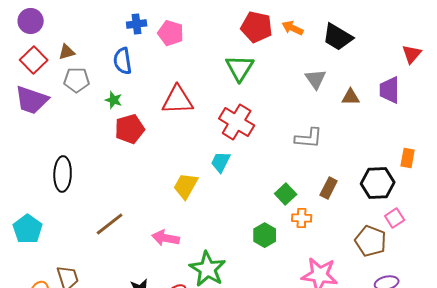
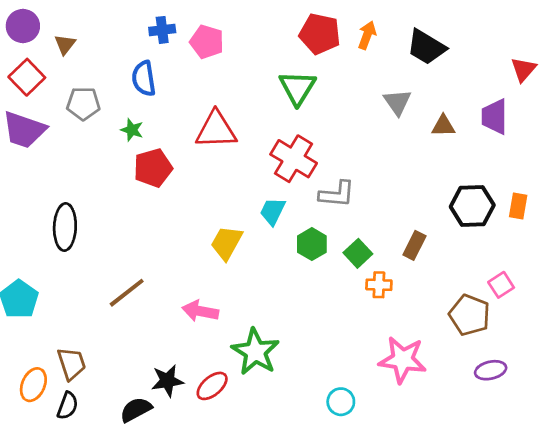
orange arrow: (293, 28) -> (367, 35), turned 85
brown triangle: (67, 52) -> (65, 44), moved, turned -36
gray L-shape: (309, 138) -> (337, 194), moved
black hexagon: (378, 183) -> (472, 206), moved
green hexagon: (265, 235) -> (312, 244), moved

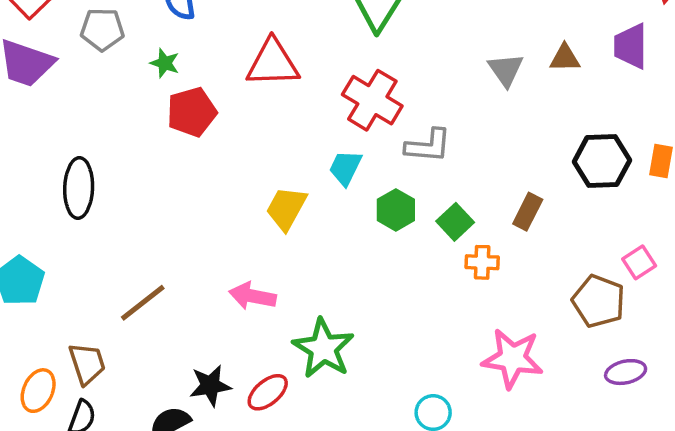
gray triangle: (397, 102) -> (506, 70), moved
brown line: (127, 293) -> (143, 303), moved

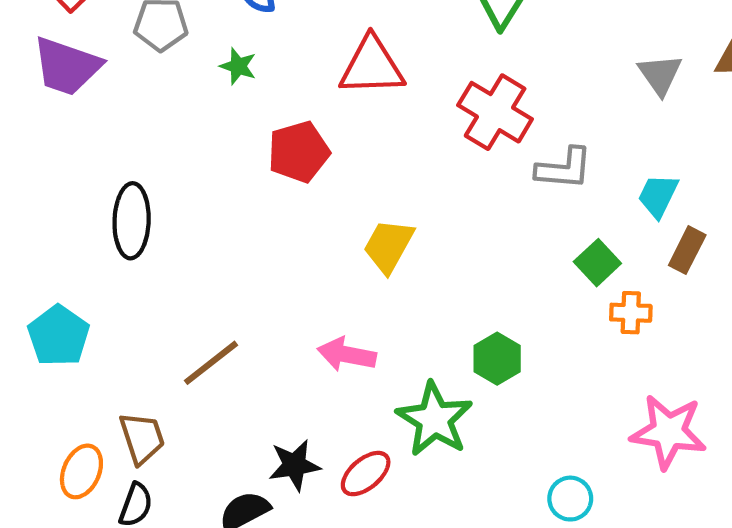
red pentagon: (192, 112) -> (299, 152), moved
cyan trapezoid: (345, 168) -> (658, 196), moved
green hexagon: (396, 210) -> (497, 359), moved

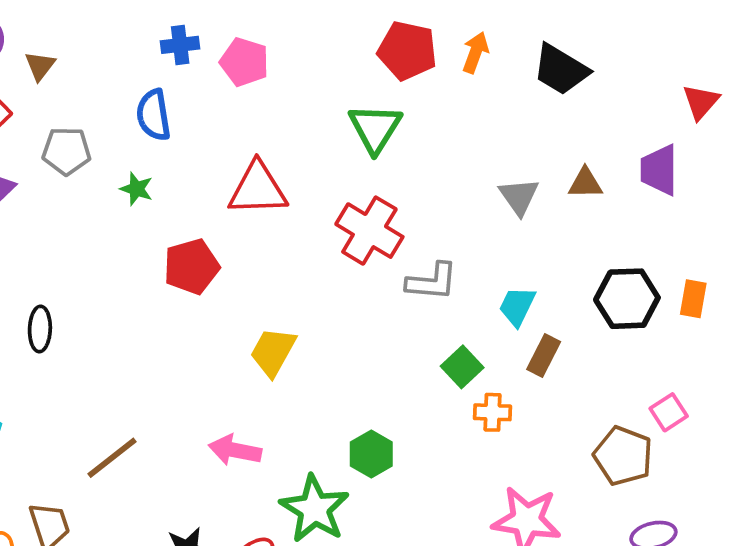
black ellipse: (132, 221) -> (40, 329), size x0.7

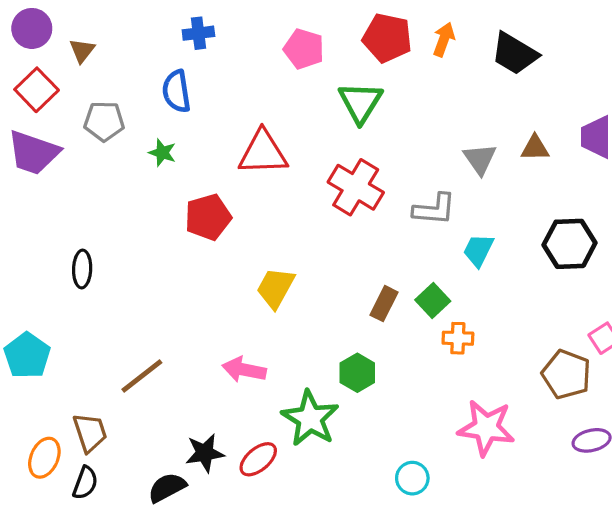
pink pentagon: (244, 62) -> (304, 49), moved
gray L-shape: (432, 282) -> (434, 209), moved
brown rectangle: (544, 356) -> (384, 304), moved

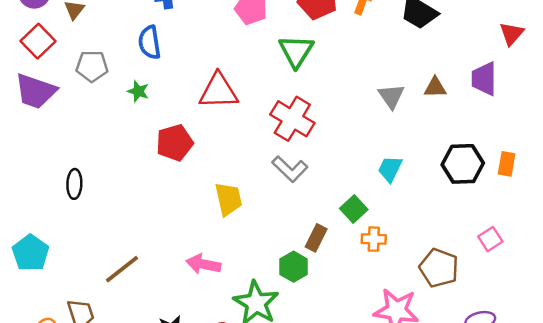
gray L-shape: (434, 209) -> (290, 169), moved, turned 39
yellow trapezoid: (276, 288) -> (228, 199), turned 138
brown rectangle: (384, 304) -> (316, 238), moved
brown pentagon: (566, 374) -> (439, 268), moved

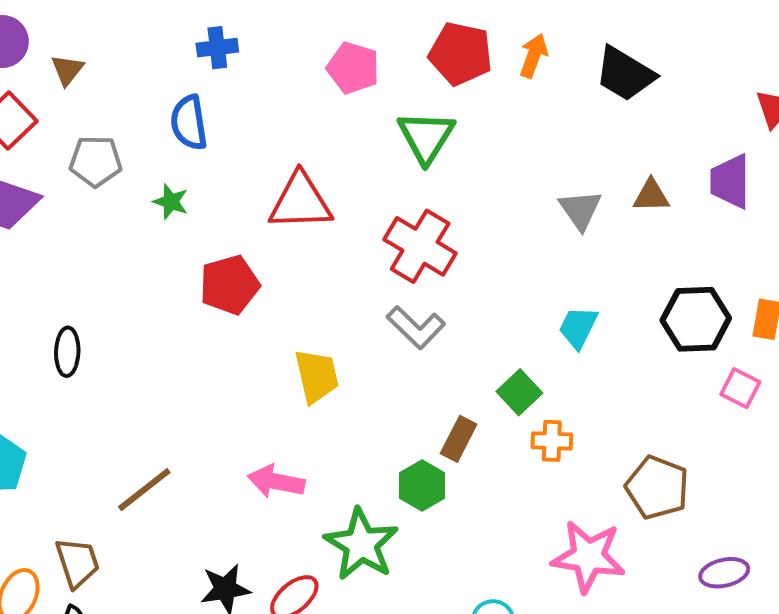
pink square: (490, 239) -> (740, 388), moved, turned -30

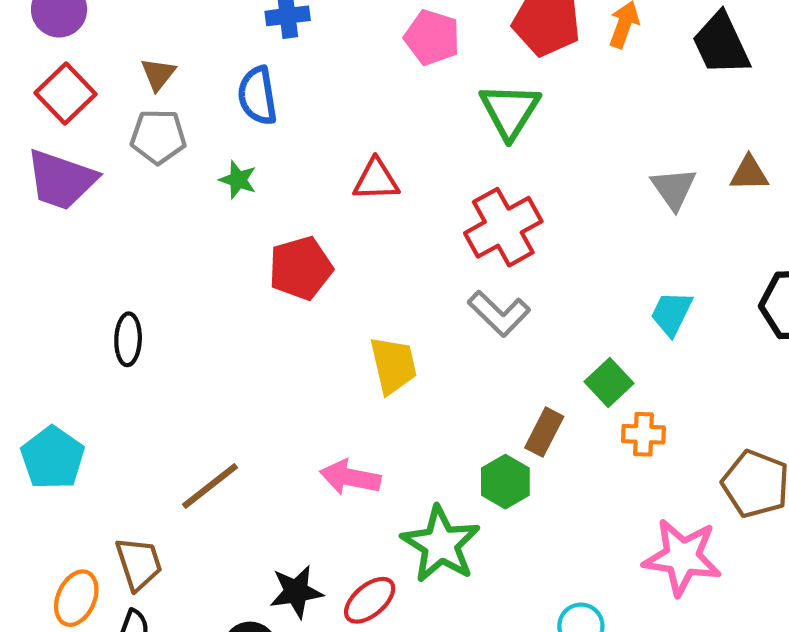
brown triangle: (67, 70) -> (158, 74), moved
black trapezoid: (625, 74) -> (721, 44), turned 34
red triangle: (300, 202) -> (376, 180), size x0.7
red cross: (420, 246) -> (503, 227), turned 30

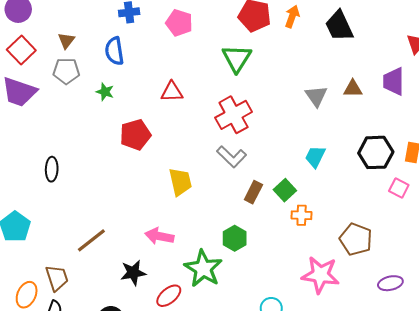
pink pentagon: (432, 37) -> (179, 23), moved
brown rectangle: (544, 432) -> (253, 192), moved
black star: (296, 592) -> (133, 273), moved

